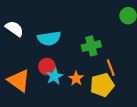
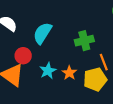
cyan semicircle: (49, 38) -> (42, 33), turned 130
red circle: (47, 67) -> (23, 56), moved

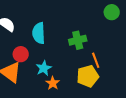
cyan semicircle: (42, 33) -> (39, 33), turned -35
orange star: (69, 73) -> (53, 83), moved

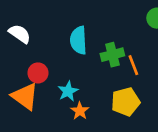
cyan semicircle: (39, 33) -> (78, 40), moved
orange line: (96, 60) -> (133, 65), moved

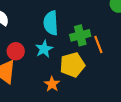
cyan star: (68, 91) -> (44, 49), moved
yellow pentagon: (126, 102) -> (72, 65), moved

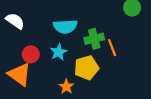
cyan semicircle: (51, 23) -> (65, 27), turned -90

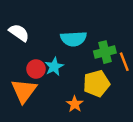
cyan star: (59, 52) -> (54, 67), moved
orange triangle: (20, 74) -> (24, 91), turned 30

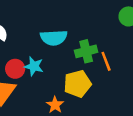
cyan star: (54, 67) -> (34, 66), turned -30

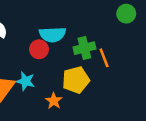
cyan star: (34, 66) -> (25, 81), moved
red circle: (15, 69) -> (39, 49), moved

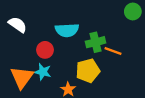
red circle: (39, 49) -> (45, 50), moved
orange line: (104, 58) -> (113, 51), turned -49

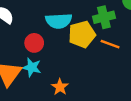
green cross: (95, 42) -> (104, 17), moved
yellow pentagon: (88, 71) -> (82, 34), moved

